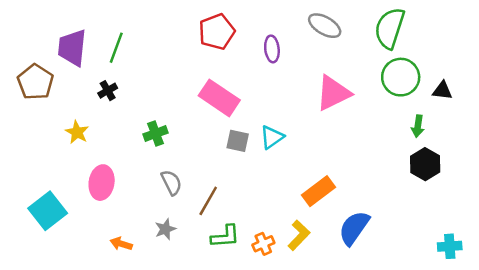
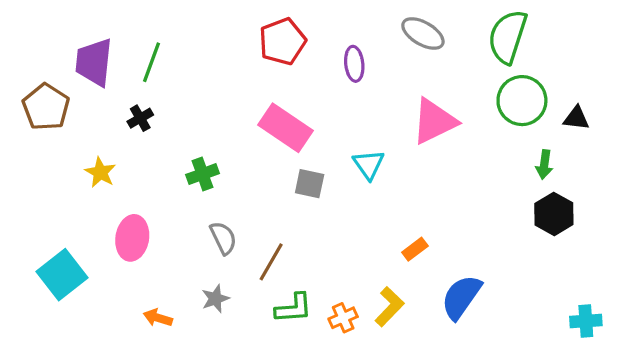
cyan triangle: (272, 137) -> (369, 164), moved, turned -30
orange rectangle: (319, 191) -> (415, 249), size x0.6

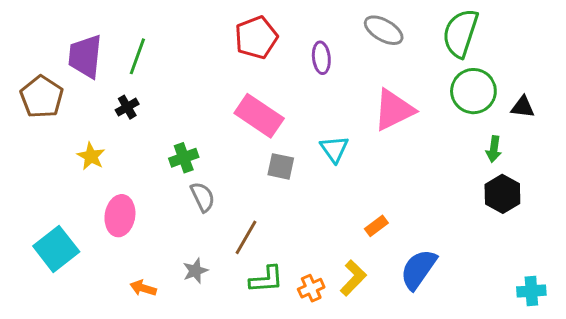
gray semicircle: (223, 238) -> (203, 197), moved

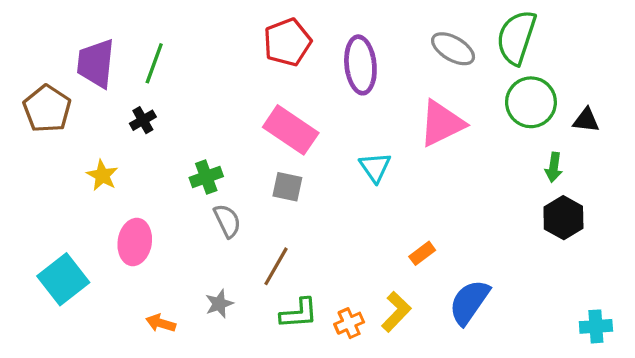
gray ellipse: (384, 30) -> (453, 49), moved
purple ellipse: (321, 58) -> (360, 65), size x1.6
gray square: (281, 166) -> (287, 187), moved

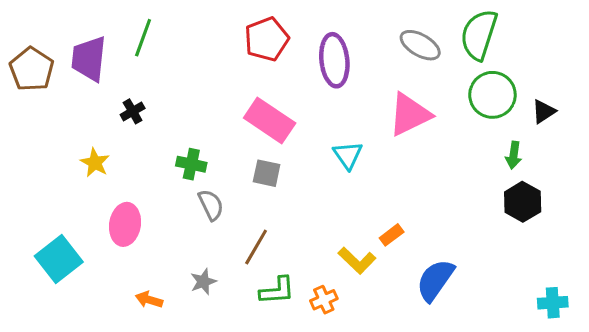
green line: (154, 63) -> (143, 38), moved
brown pentagon: (47, 109) -> (32, 69), moved
black triangle: (586, 120) -> (544, 111), turned -40
green cross: (206, 177) -> (191, 164), turned 32
yellow L-shape: (396, 312) -> (357, 261), moved, turned 90

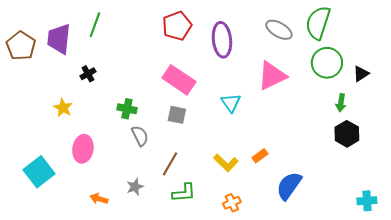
yellow L-shape: (357, 261) -> (226, 163), moved
orange cross: (324, 300) -> (232, 203), moved

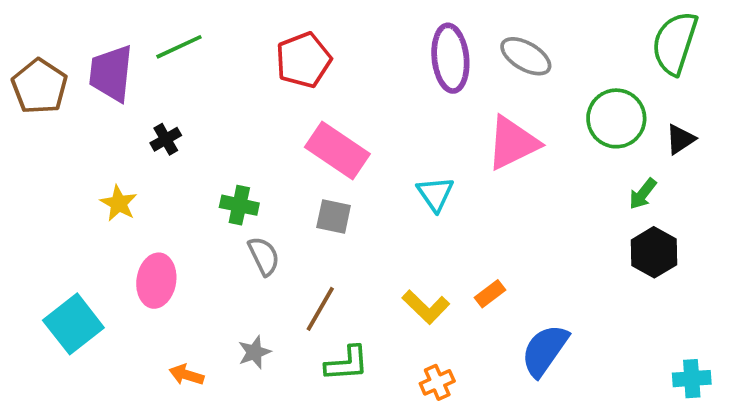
green semicircle: (318, 23) -> (675, 43), moved
green line: (95, 25) -> (179, 47), turned 45
red pentagon: (177, 26) -> (303, 60), moved
purple ellipse: (222, 40) -> (450, 58), moved
green arrow: (341, 103) -> (643, 194), turned 30

